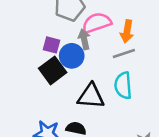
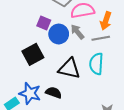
gray arrow: (84, 39) -> (77, 32), moved, turned -35
black square: (53, 70) -> (33, 54), moved

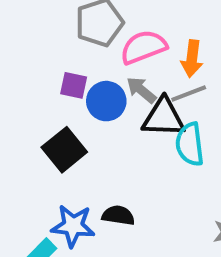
black triangle: (69, 69) -> (164, 117), moved

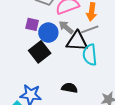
black square: (64, 150) -> (40, 52), moved
black semicircle: (118, 215) -> (69, 88), moved

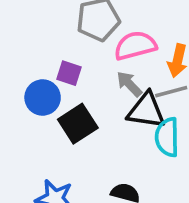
blue circle: (48, 33) -> (43, 98), moved

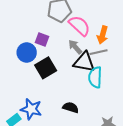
pink semicircle: (135, 46) -> (79, 26), turned 55

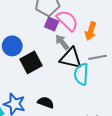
purple square: (42, 39) -> (52, 24), moved
gray line: (98, 52) -> (98, 57), moved
black semicircle: (71, 107) -> (46, 102), moved

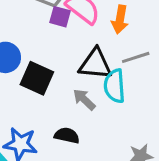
gray arrow: (62, 42) -> (84, 99), moved
black square: (31, 62) -> (37, 78), turned -30

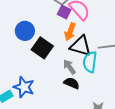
orange arrow: (120, 20) -> (70, 32), moved
black semicircle: (67, 135) -> (72, 83), moved

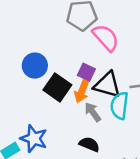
purple square: (64, 12) -> (86, 72), moved
orange arrow: (70, 32) -> (82, 91), moved
black semicircle: (72, 83) -> (89, 144), moved

